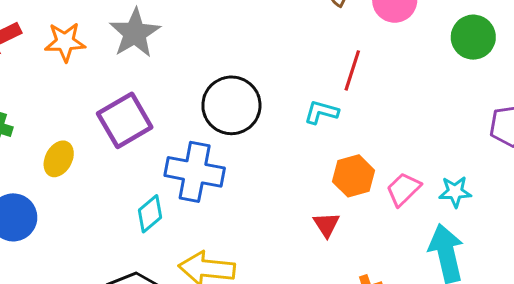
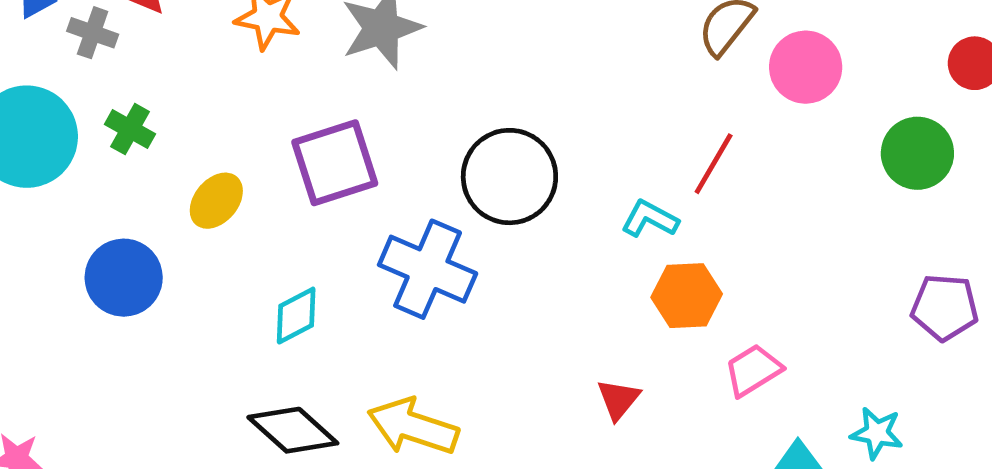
orange hexagon: (354, 176) -> (687, 296), moved
cyan star: (455, 192) -> (877, 433), moved
cyan diamond: (150, 214) -> (296, 316), moved

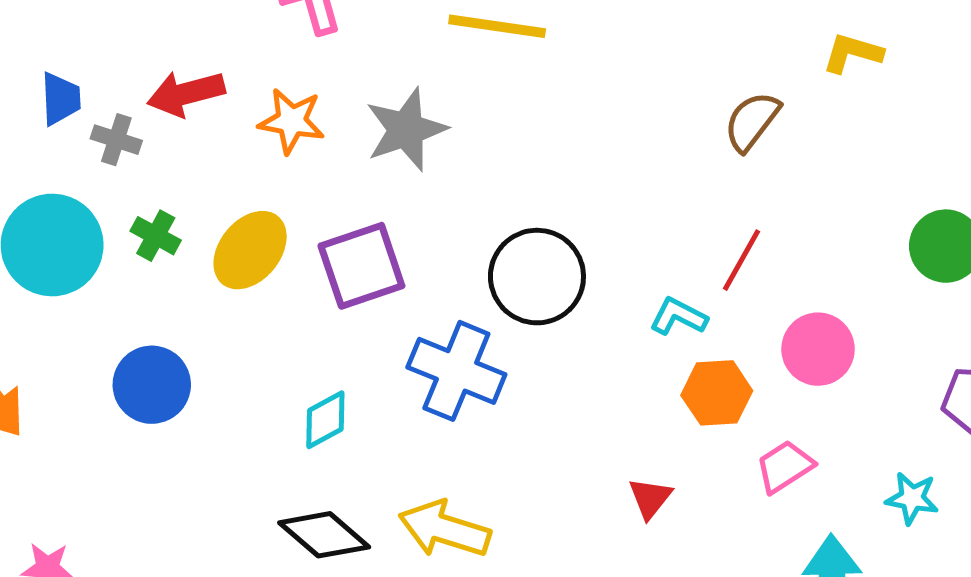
pink circle: (806, 67) -> (818, 349), moved
yellow ellipse: (216, 201) -> (250, 250), moved, size x1.4
cyan star: (877, 433) -> (912, 498), moved

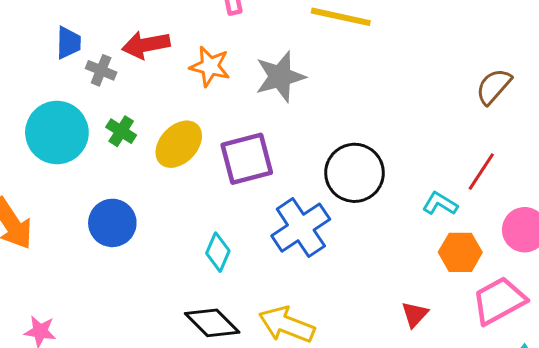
blue cross: (456, 371) -> (301, 228), turned 30
cyan diamond: (325, 420) -> (218, 252), turned -42
pink trapezoid: (785, 467) -> (499, 301), size x1.5

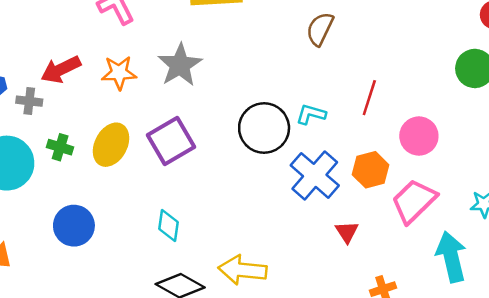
brown semicircle: (494, 86) -> (320, 29), moved
cyan L-shape: (440, 204) -> (311, 114), moved
blue cross: (301, 228) -> (315, 175), moved

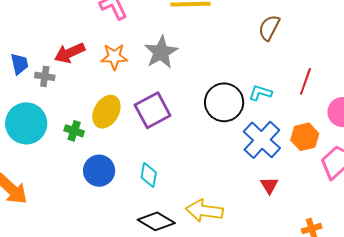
green cross: (60, 147) -> (74, 131), moved
blue circle: (74, 226) -> (99, 171), moved
red triangle: (347, 232) -> (269, 185), moved

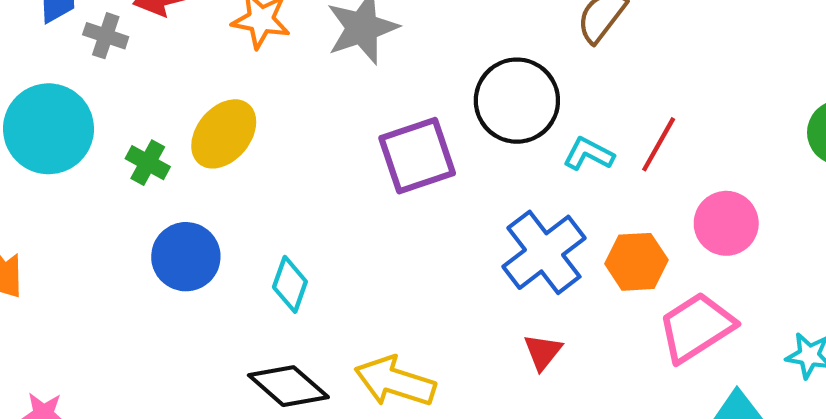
cyan L-shape: (260, 93) -> (589, 154), moved
black circle: (224, 102) -> (517, 101), moved
purple square: (153, 110) -> (417, 156), moved

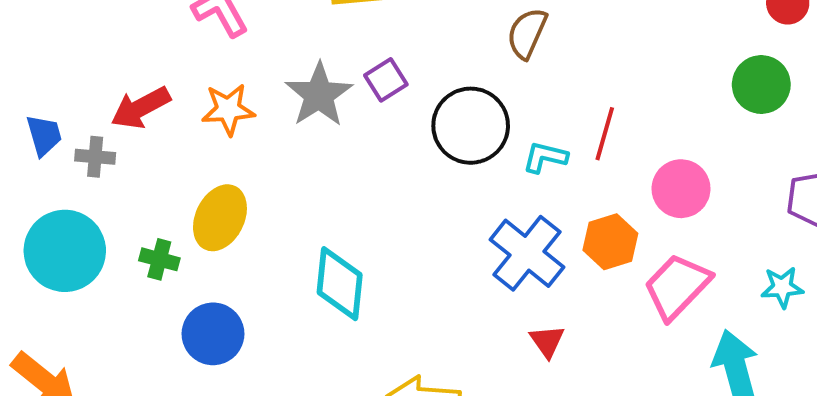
purple square: (417, 156) -> (386, 80), moved, size x0.6
cyan diamond: (290, 284) -> (340, 284), moved, size x1.5

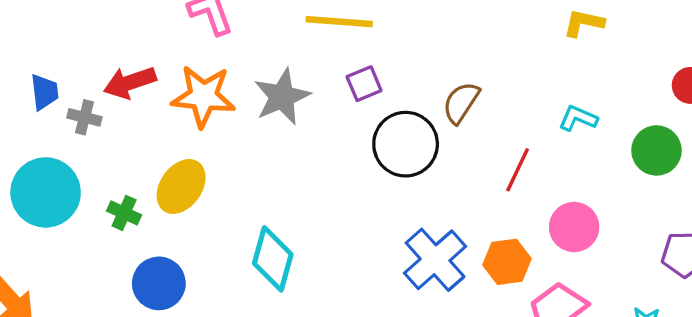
brown semicircle: (527, 33) -> (461, 103), moved
purple square: (386, 80) -> (364, 84), moved
orange star: (228, 109) -> (203, 96), size x1.4
cyan L-shape: (545, 157) -> (578, 118), moved

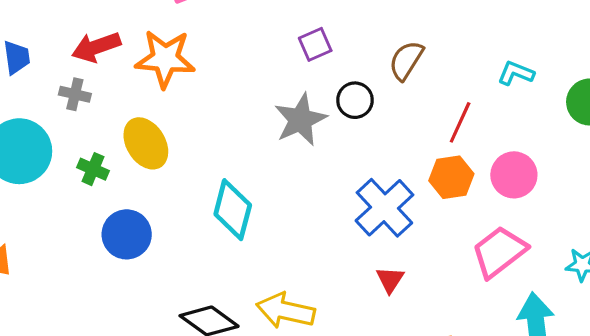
gray star: (282, 97) -> (300, 120), moved
gray cross: (84, 117) -> (75, 94), moved
black circle: (406, 144) -> (355, 100), size x0.6
yellow ellipse: (181, 186) -> (146, 143), turned -66
orange hexagon: (507, 262) -> (451, 177), moved

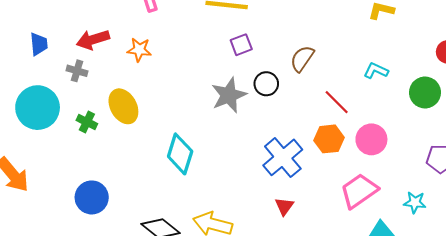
orange star: (165, 59) -> (139, 50), size x0.6
red line: (460, 122) -> (337, 102), turned -72
blue circle: (127, 234) -> (92, 197), moved

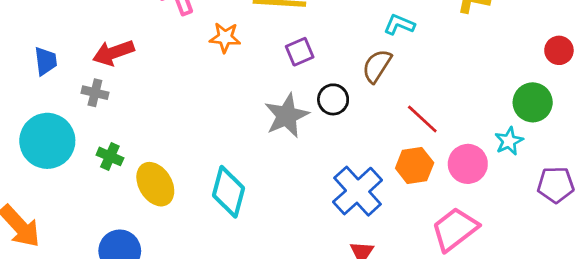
orange star: (139, 50) -> (225, 37), moved
cyan L-shape: (376, 71) -> (399, 25), moved
yellow ellipse: (123, 106) -> (155, 184), moved
cyan star: (415, 202) -> (509, 141), moved, turned -30

